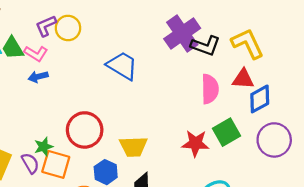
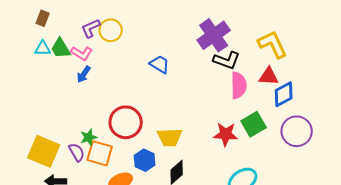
black L-shape: (205, 46) -> (227, 60), moved
blue trapezoid: (122, 66) -> (160, 64), size x0.7
blue arrow: (38, 77) -> (84, 74), turned -42

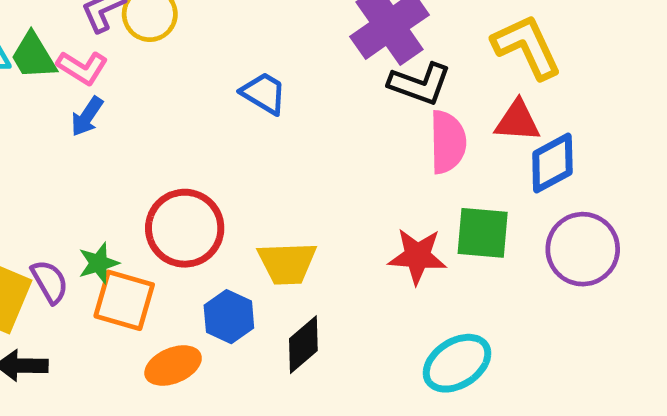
green square: (254, 124) -> (483, 233), turned 35
purple semicircle: (77, 152) -> (50, 282), moved

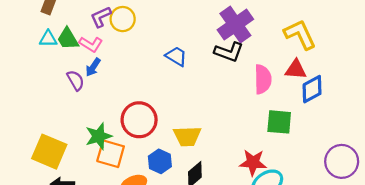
black L-shape: (420, 84) -> (229, 52), moved
purple circle: (583, 249) -> (342, 161), moved
red star: (417, 256) -> (253, 162), moved
green star: (99, 263) -> (99, 136), size x1.4
purple semicircle: (50, 282) -> (76, 80), moved

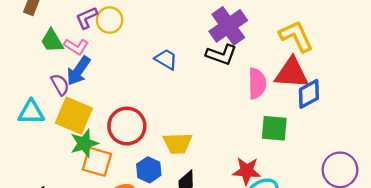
cyan triangle: (48, 39) -> (31, 112), moved, size x1.4
blue arrow: (93, 67) -> (78, 71), size x1.5
red triangle: (296, 69) -> (292, 73), size x1.5
yellow square: (49, 152) -> (74, 116), moved

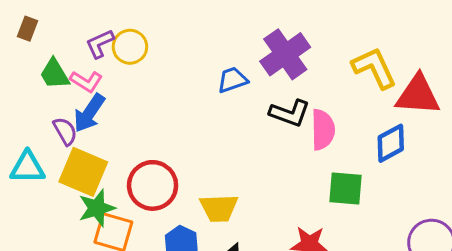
black L-shape: (221, 55) -> (290, 113), moved
blue trapezoid: (166, 59) -> (232, 80), moved, turned -50
red triangle: (292, 73) -> (418, 95), moved

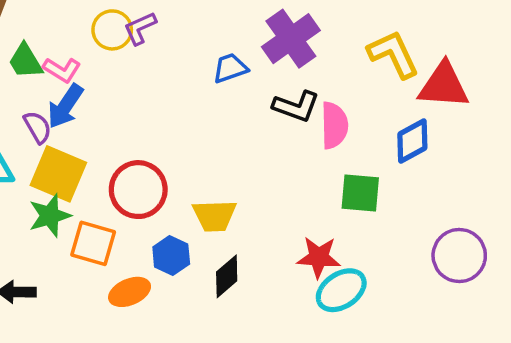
purple L-shape: (100, 44) -> (140, 28), moved
green star: (97, 208) -> (50, 216), moved

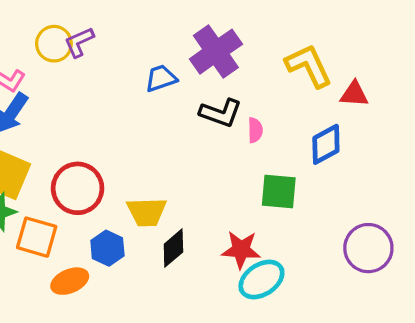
red triangle: (444, 85) -> (354, 94), size x0.6
pink semicircle: (334, 125) -> (255, 130), size x0.6
black diamond: (227, 276) -> (173, 248), moved

